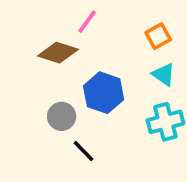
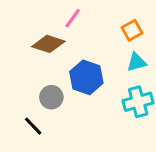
cyan triangle: (164, 74) -> (137, 62), turned -50
black line: (83, 151) -> (33, 126), moved

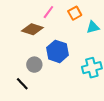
orange square: (132, 30) -> (75, 13), moved
cyan triangle: (137, 62) -> (93, 27), moved

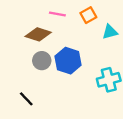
pink line: (48, 12) -> (57, 14), turned 64
gray circle: (34, 65) -> (42, 61), moved

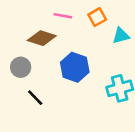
gray circle: (42, 61) -> (21, 67), moved
black line: (26, 99) -> (35, 98), moved

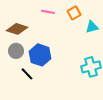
brown diamond: (42, 38) -> (17, 29), moved
blue hexagon: (75, 67) -> (40, 55), moved

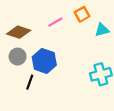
pink line: (48, 12) -> (55, 22), moved, turned -40
black line: (27, 74) -> (30, 82), turned 64

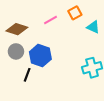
cyan triangle: (102, 30) -> (93, 27), turned 40

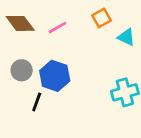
pink line: (50, 20) -> (57, 28), moved
brown diamond: (17, 29) -> (20, 23), moved, turned 35

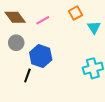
cyan triangle: (126, 37) -> (94, 27), turned 32
gray circle: (22, 70) -> (16, 43), moved

